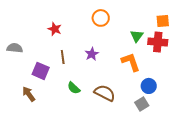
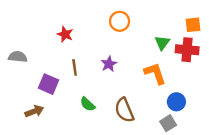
brown semicircle: (105, 93) -> (124, 110), turned -140
brown arrow: (29, 94) -> (34, 111), turned 105

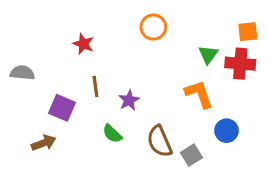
purple star: (109, 64) -> (129, 100), moved
gray square: (168, 123) -> (191, 155), moved

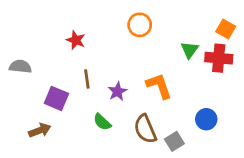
orange square: (248, 32) -> (226, 29), turned 36
orange L-shape: (199, 94) -> (159, 86), moved

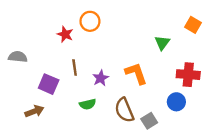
orange circle: (140, 25) -> (90, 21), moved
red cross: (219, 58) -> (188, 75), moved
green semicircle: (102, 122) -> (88, 104), turned -56

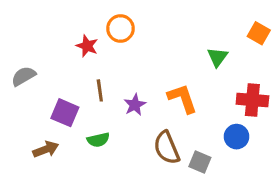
gray semicircle: (18, 57) -> (24, 76), turned -36
green semicircle: (88, 104) -> (98, 140), moved
gray square: (149, 121) -> (200, 162), turned -35

